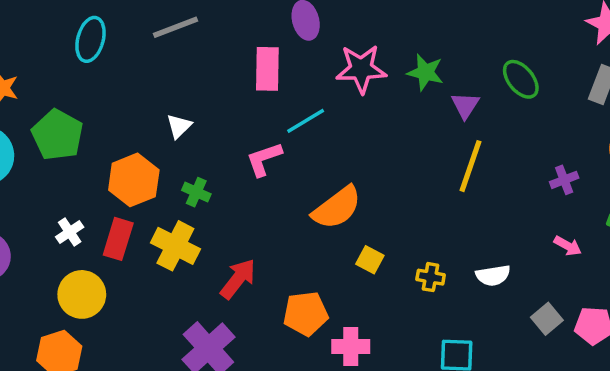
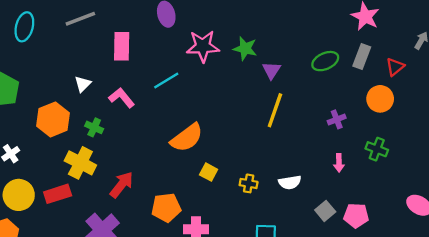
pink rectangle: (267, 69) -> (122, 46), moved
green ellipse: (521, 79) -> (325, 61), moved, turned -75
pink L-shape: (264, 159) -> (122, 98), moved, turned 70
red rectangle: (118, 239) -> (58, 194), moved, turned 55
pink arrow: (568, 246) -> (339, 163), turned 60

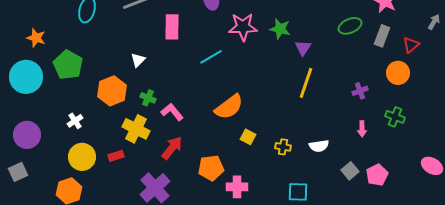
green ellipse: (325, 61) -> (350, 26), moved
pink L-shape: (122, 98) -> (172, 112), moved
red rectangle: (58, 194) -> (116, 156), size x0.7
pink pentagon: (356, 216) -> (377, 175), turned -30

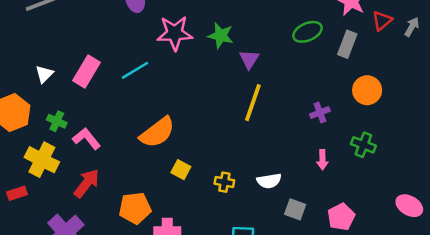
pink rectangle: (172, 27) -> (87, 72), moved, turned 30
red triangle: (411, 45) -> (382, 21), moved
gray square: (350, 171) -> (295, 209), moved, turned -30

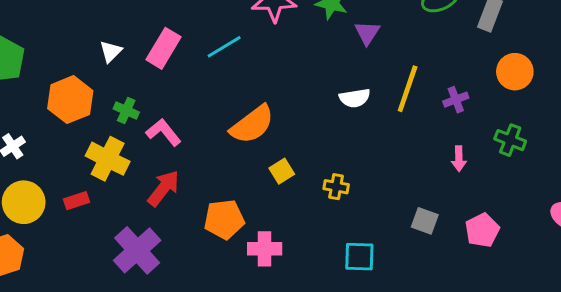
yellow line: (253, 103) -> (408, 89), moved
yellow square: (181, 170) -> (282, 171), turned 30
white semicircle: (269, 181) -> (355, 98), moved

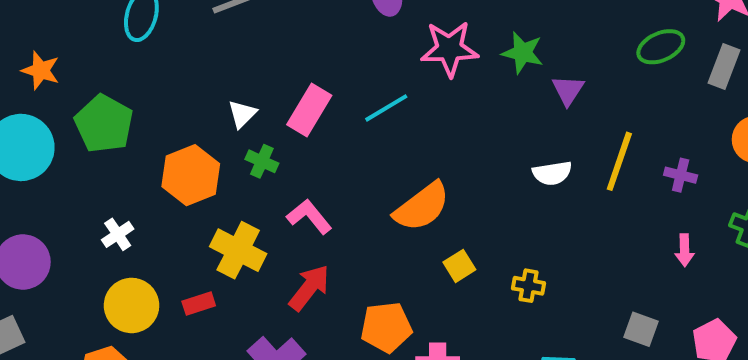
purple cross: (456, 100) -> (681, 175), turned 35
green cross: (126, 110) -> (262, 161), moved

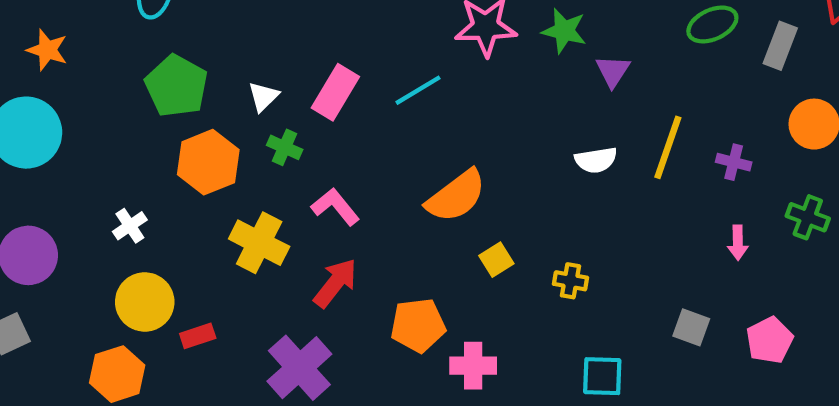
green pentagon: (104, 124) -> (176, 86), moved
red rectangle: (199, 303) -> (198, 336), moved

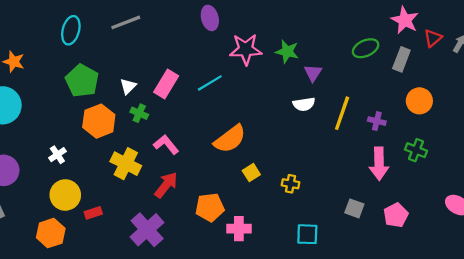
white semicircle: (596, 160) -> (304, 104), moved
pink arrow: (738, 243) -> (379, 164), size x1.8

